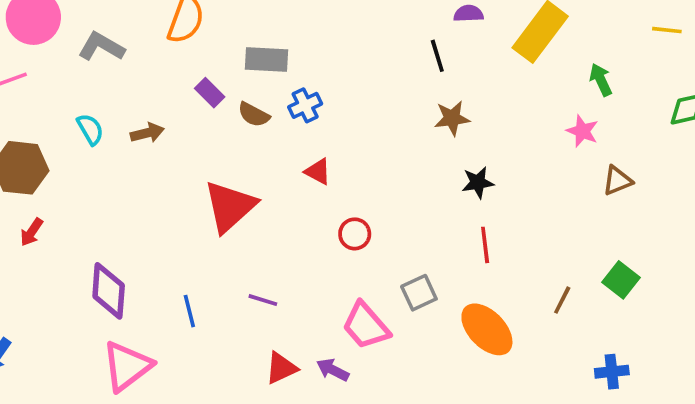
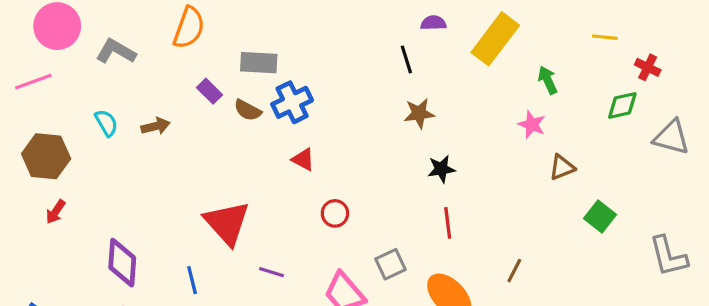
blue cross: (305, 105) -> (292, 102), size x1.4
red triangle: (230, 206) -> (227, 223), moved, turned -30
green square: (621, 280) -> (600, 217), moved
purple line: (263, 300) -> (271, 272), moved

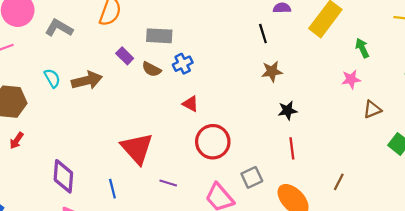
blue cross: (292, 102) -> (183, 64), size x0.7
pink star: (532, 125) -> (351, 79), turned -30
brown arrow: (156, 126) -> (87, 80), size x1.5
red circle: (335, 213) -> (213, 142), size x1.8

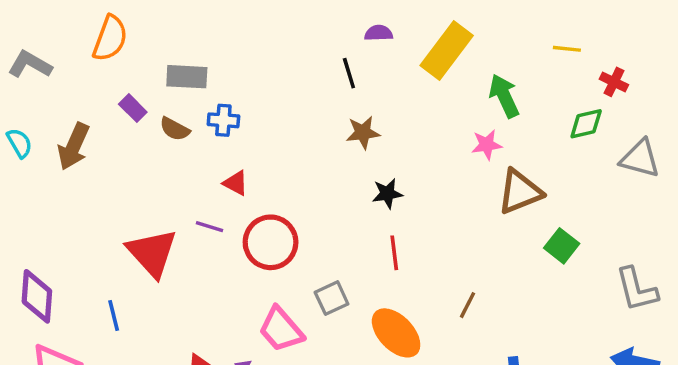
green arrow: (362, 48) -> (504, 96), size x1.4
blue cross: (183, 64) -> (223, 120), turned 30
brown arrow: (87, 80) -> (74, 146), turned 128
brown triangle: (372, 109) -> (520, 192), size x1.6
purple line: (168, 183) -> (210, 227), moved

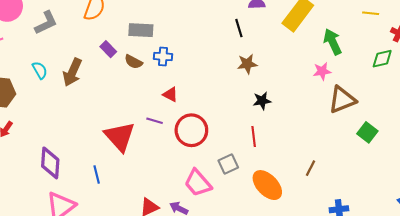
gray L-shape: (30, 64) -> (46, 23), turned 125
red line: (394, 253) -> (254, 137), moved

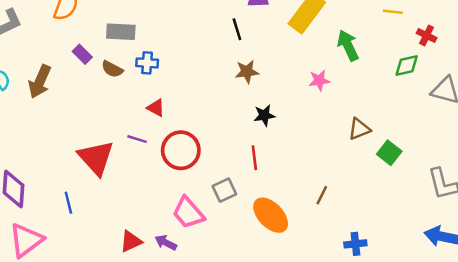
pink star: (322, 71) -> (319, 80), moved
brown triangle: (342, 100) -> (359, 129), moved, size x0.7

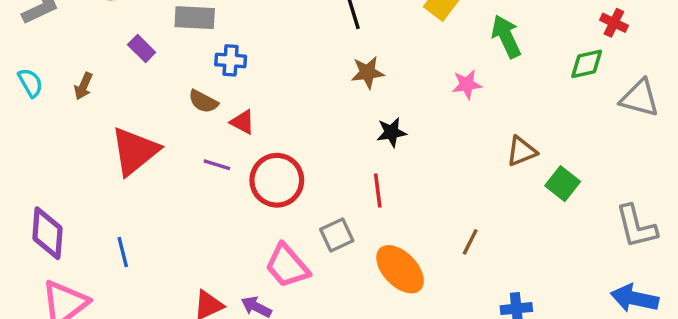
brown semicircle: (112, 69) -> (203, 101), moved
brown arrow: (40, 82) -> (83, 86), size x0.6
red triangle: (96, 158) -> (135, 151), moved, turned 33

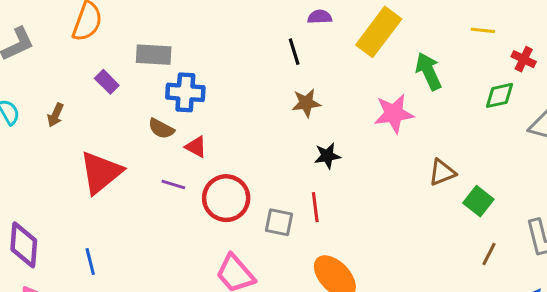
blue cross: (231, 60) -> (185, 92), size x1.4
pink star: (467, 84) -> (394, 114), size x1.5
gray square: (337, 235) -> (279, 222), moved, turned 36
brown line: (470, 242) -> (489, 254), moved

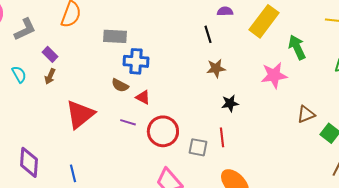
purple rectangle: (107, 82) -> (50, 54), moved

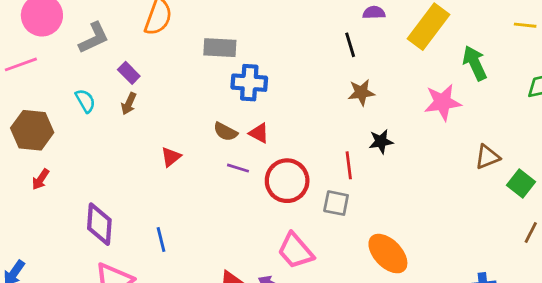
brown semicircle: (120, 85) -> (225, 132), moved
red triangle: (80, 114) -> (171, 157), size x0.5
red line: (222, 137) -> (349, 165), moved

